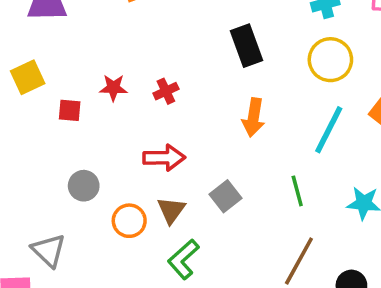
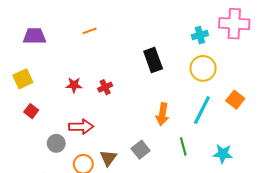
red square: (70, 110) -> (31, 111), moved, turned 32
orange arrow: (253, 117) -> (162, 114), moved
red arrow: (164, 158) -> (81, 127), moved

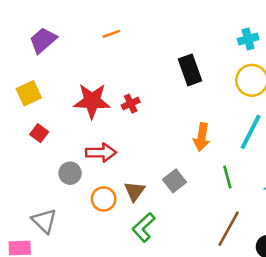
purple trapezoid: (34, 36) -> (43, 40), turned -40
red star: (74, 85) -> (92, 101), size x1.8

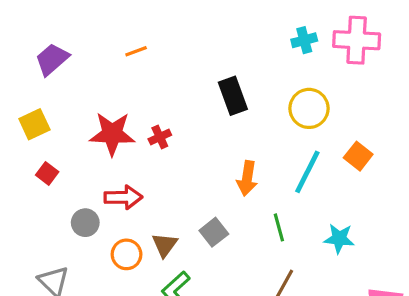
cyan cross: (248, 39) -> (304, 40), moved

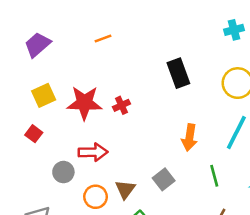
yellow square: (34, 124) -> (44, 95), moved

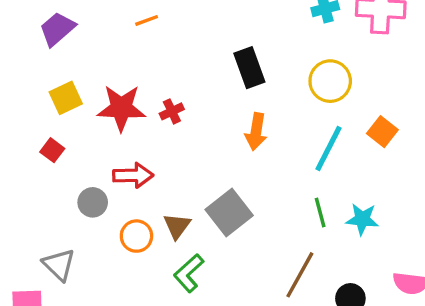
orange arrow: (189, 137) -> (256, 132), moved
green line: (214, 176) -> (320, 212), moved
gray square: (164, 179) -> (229, 212), size x1.5

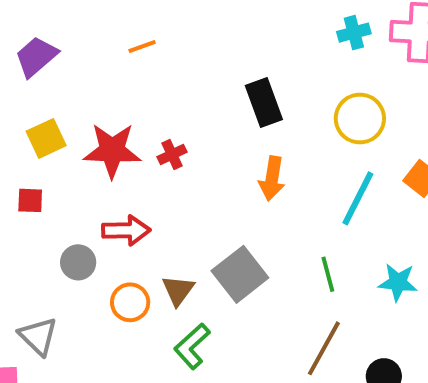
red square: (52, 150) -> (30, 200), turned -35
green line: (320, 212) -> (328, 274), moved

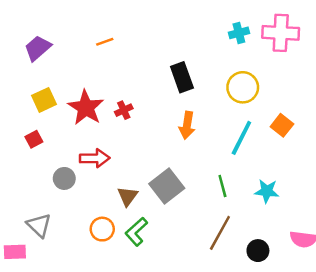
red star: (112, 150) -> (86, 108), turned 30
red square: (30, 200) -> (34, 139), turned -30
orange circle: (130, 302) -> (102, 229), moved

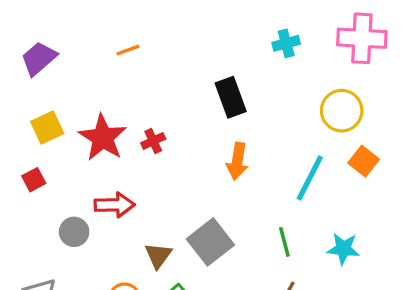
cyan cross: (239, 33) -> (286, 43), moved
yellow circle: (243, 87) -> (342, 111), moved

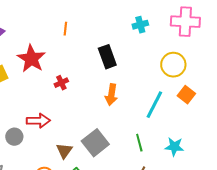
orange line: (128, 50) -> (65, 29), moved, turned -64
red star: (103, 138) -> (31, 59), moved

